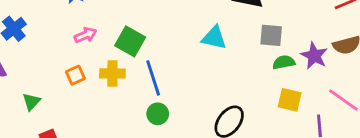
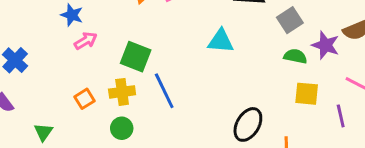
pink arrow: (85, 35) -> (86, 41), moved
gray square: (271, 35) -> (290, 20), moved, turned -30
green semicircle: (284, 62) -> (295, 56), turned 30
green circle: (158, 114) -> (122, 128), moved

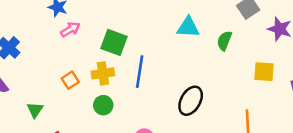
green semicircle: (295, 56) -> (224, 41), moved, turned -78
blue line: (164, 91) -> (140, 72), turned 36
black ellipse: (248, 124) -> (191, 101), moved

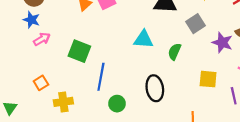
yellow cross: (103, 73) -> (63, 102), moved
black ellipse: (191, 101) -> (155, 88), moved, turned -40
green circle: (103, 105) -> (117, 104), moved

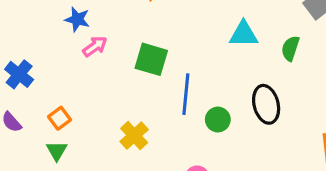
orange square: (41, 83) -> (60, 118), moved
yellow cross: (63, 102) -> (134, 136), turned -30
green circle: (117, 104) -> (218, 120), moved

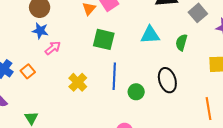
green square: (151, 59) -> (104, 39), moved
orange square: (60, 118) -> (28, 71), moved
yellow cross: (134, 136) -> (78, 82), moved

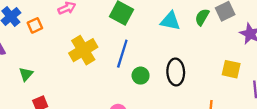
green semicircle: (181, 42) -> (202, 17), moved
yellow cross: (78, 82) -> (83, 50), size x1.4

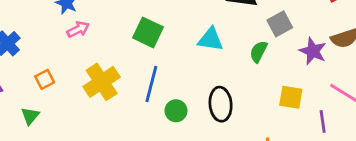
green semicircle: (202, 17) -> (259, 52), moved
orange square: (35, 25) -> (45, 79), moved

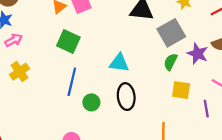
gray square: (280, 24) -> (171, 33), size x1.4
cyan triangle: (211, 39) -> (119, 63), moved
green semicircle: (259, 52) -> (171, 62), moved
yellow cross: (102, 82) -> (20, 72), moved, size x0.7

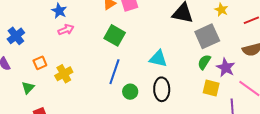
purple star: (198, 54) -> (226, 68), moved
yellow cross: (20, 72) -> (64, 74), moved

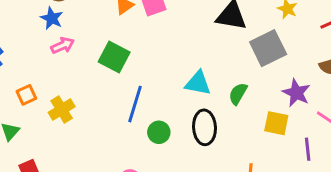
green square: (115, 35) -> (114, 57), moved
green semicircle: (204, 62) -> (238, 94), moved

